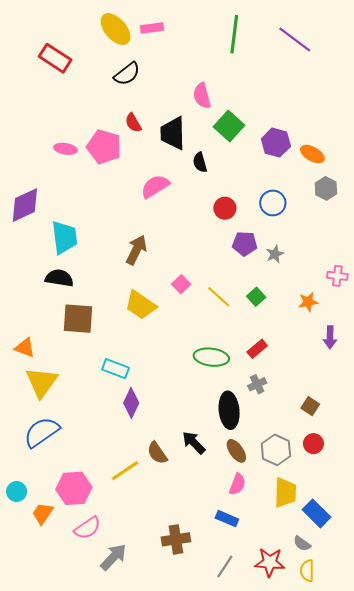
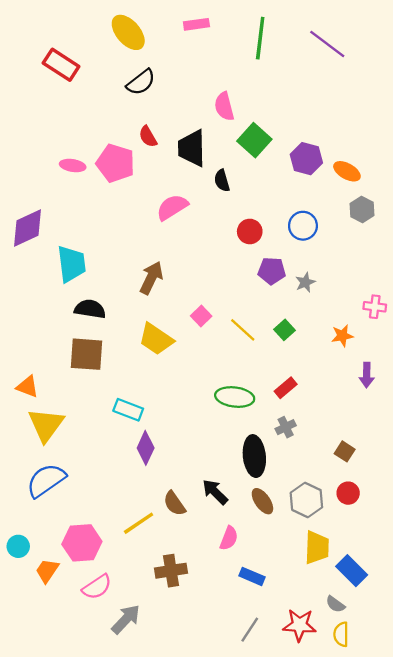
pink rectangle: (152, 28) -> (196, 24), moved
black semicircle: (59, 278) -> (90, 309), moved
pink semicircle: (237, 484) -> (229, 538), moved
brown cross: (176, 539) -> (171, 571), moved

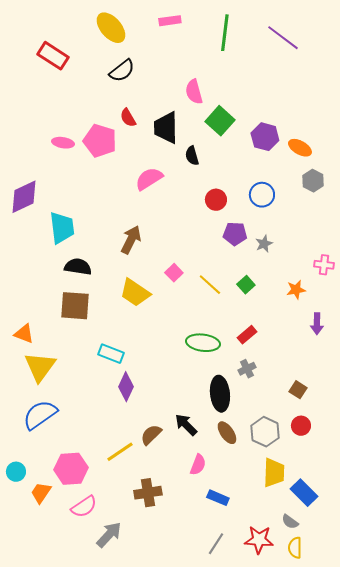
brown semicircle: (174, 504) -> (151, 435), turned 80

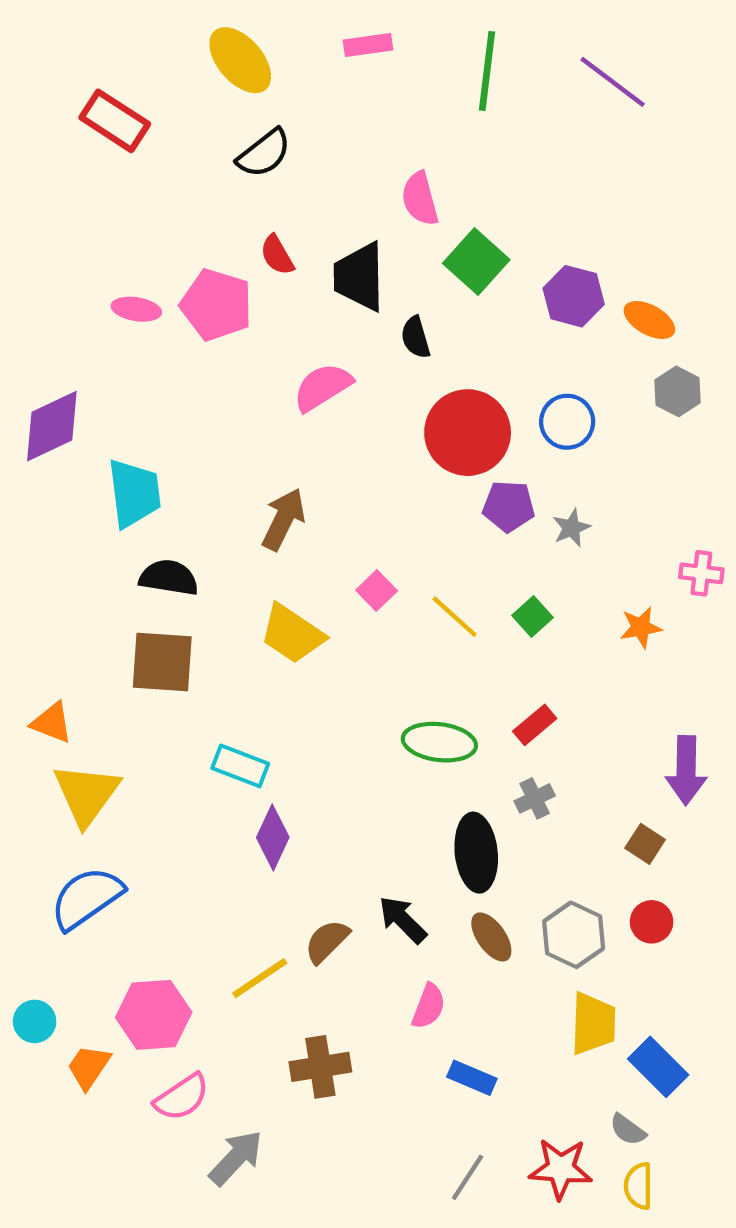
red circle: (216, 200) -> (468, 433), size x1.8
purple arrow: (317, 324) -> (686, 770), moved, size x1.4

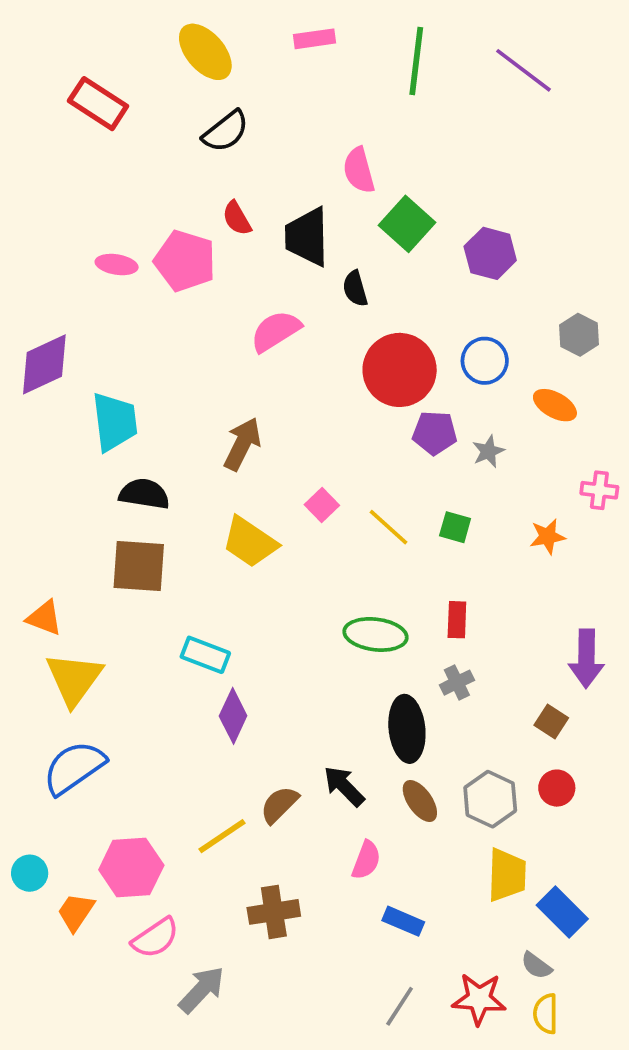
orange ellipse: (649, 320) -> (555, 405), moved
green square: (532, 617) -> (455, 527), turned -32
red rectangle: (535, 725) -> (457, 620), turned -48

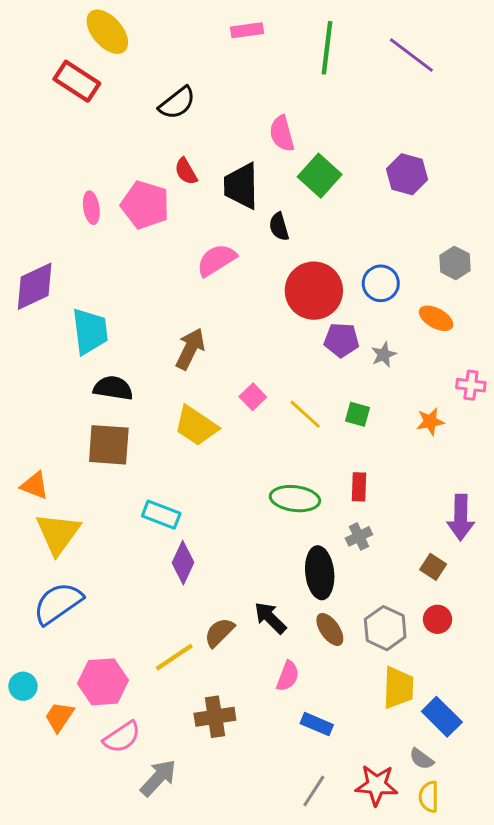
yellow ellipse: (205, 52) -> (107, 32), moved
purple hexagon: (490, 253) -> (407, 174), moved
pink ellipse: (117, 265) -> (91, 208), turned 72

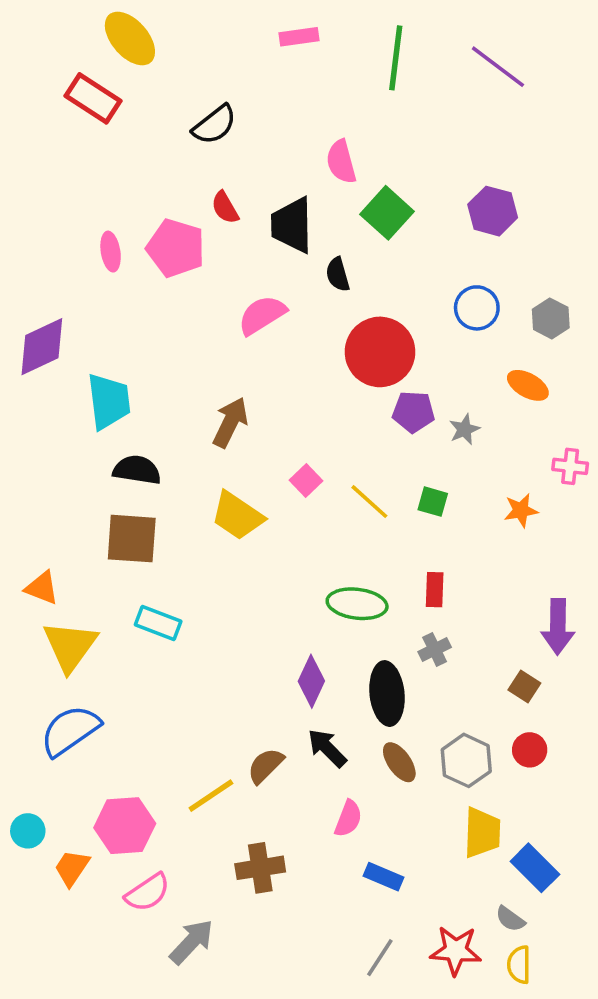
blue circle: (381, 283) -> (477, 308), moved
cyan rectangle: (161, 515) -> (158, 623), moved
purple diamond: (183, 563) -> (311, 681), moved

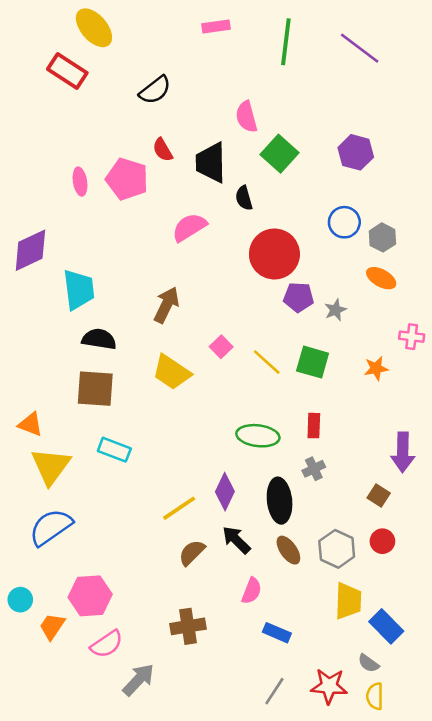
gray hexagon: (551, 318) -> (382, 237), moved
green square: (433, 502) -> (313, 362), size x1.5
yellow line: (211, 796) -> (179, 508), moved

